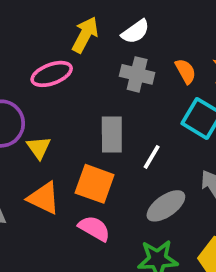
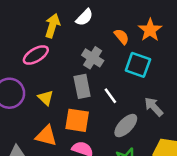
gray cross: (137, 74) -> (93, 58), moved, turned 30
yellow triangle: (39, 148) -> (46, 98), moved
white line: (152, 157) -> (110, 96), turned -56

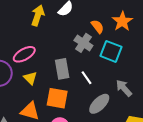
pink ellipse: (36, 55) -> (24, 54), moved
gray cross: (93, 58) -> (83, 43), moved

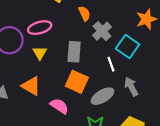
orange semicircle: (97, 26) -> (84, 13), moved
white line: (87, 78) -> (111, 64), moved
orange square: (57, 98) -> (77, 82), moved

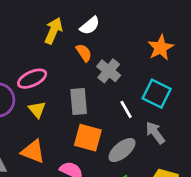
cyan square: (128, 47) -> (157, 94), moved

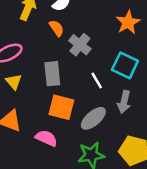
gray arrow: (155, 133) -> (124, 102), turned -130

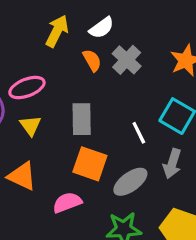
gray cross: (80, 45) -> (127, 60), moved
pink semicircle: (46, 138) -> (67, 202), turned -50

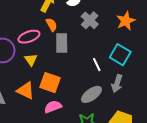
orange semicircle: (92, 60) -> (51, 25), moved
gray rectangle: (82, 119) -> (62, 43), moved
orange square: (90, 164) -> (50, 83), moved

